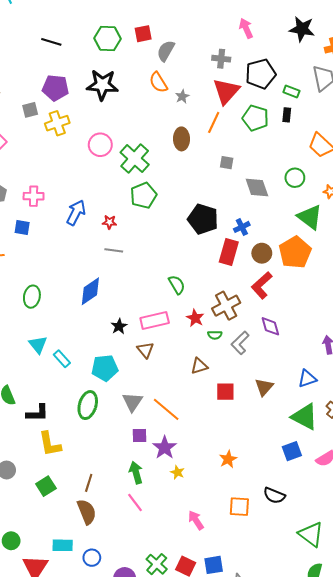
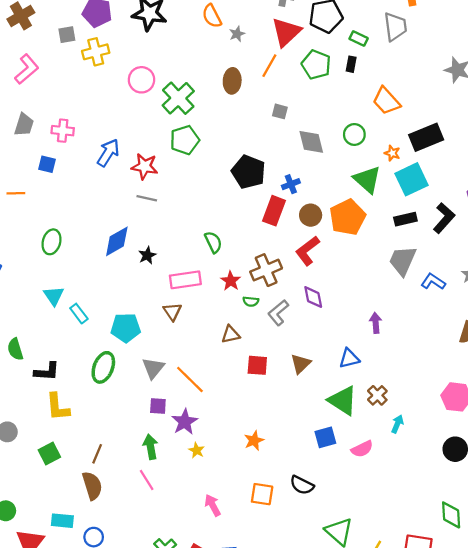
red star: (110, 222) -> (145, 166), size x1.6
black star: (119, 326) -> (147, 255), moved

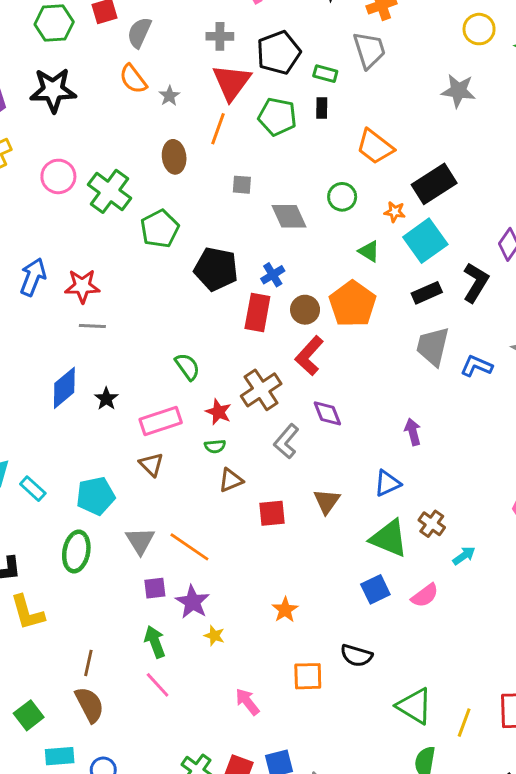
green pentagon: (185, 140) -> (160, 229), moved
green triangle: (367, 180) -> (369, 251), size x0.6
green semicircle: (251, 301) -> (215, 446), moved
cyan arrow: (397, 424) -> (464, 556), turned 42
green square: (49, 453) -> (29, 715), moved

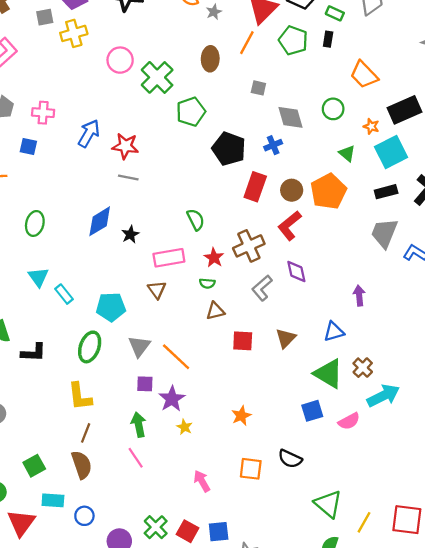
blue cross: (273, 275) -> (273, 145), moved
cyan arrow: (464, 556) -> (383, 396), size x1.8
yellow L-shape: (27, 613) -> (80, 396), moved

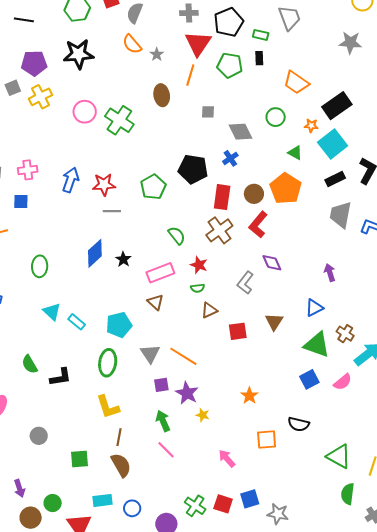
green pentagon: (191, 112) -> (153, 187), moved
brown cross: (249, 246) -> (219, 230), moved
green square: (34, 466) -> (79, 459), moved, turned 36

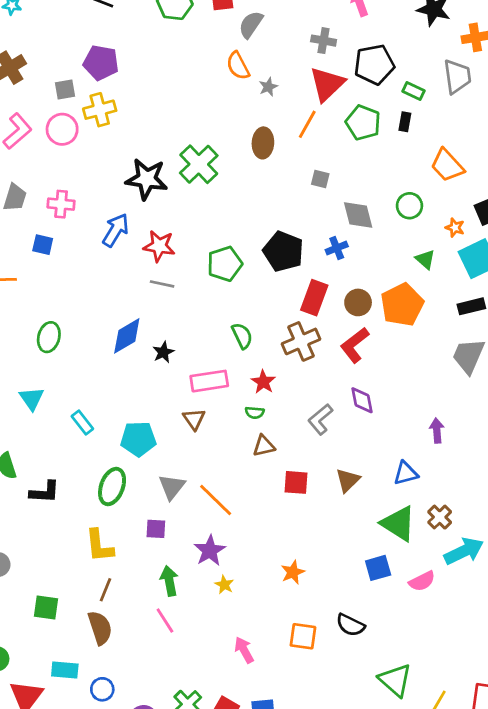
black star: (79, 54) -> (147, 179), moved
pink circle: (85, 112) -> (62, 129), moved
cyan triangle: (52, 312) -> (32, 399), moved
purple square: (161, 385) -> (156, 529), moved

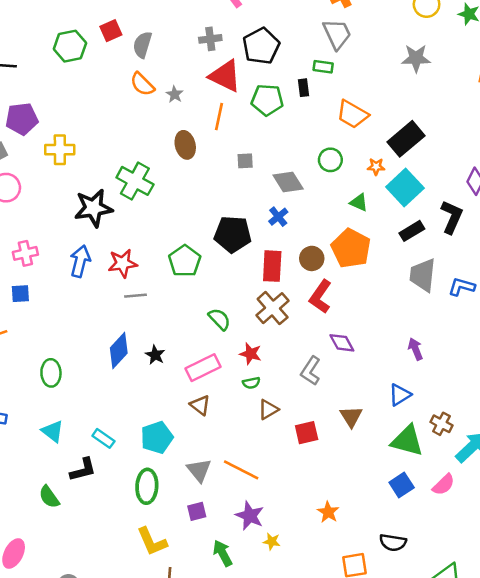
red triangle: (327, 84) -> (225, 76), turned -33
green rectangle: (413, 91) -> (323, 67), moved
yellow cross: (100, 110) -> (60, 150), moved, turned 32
black L-shape: (45, 492) -> (83, 470), moved

